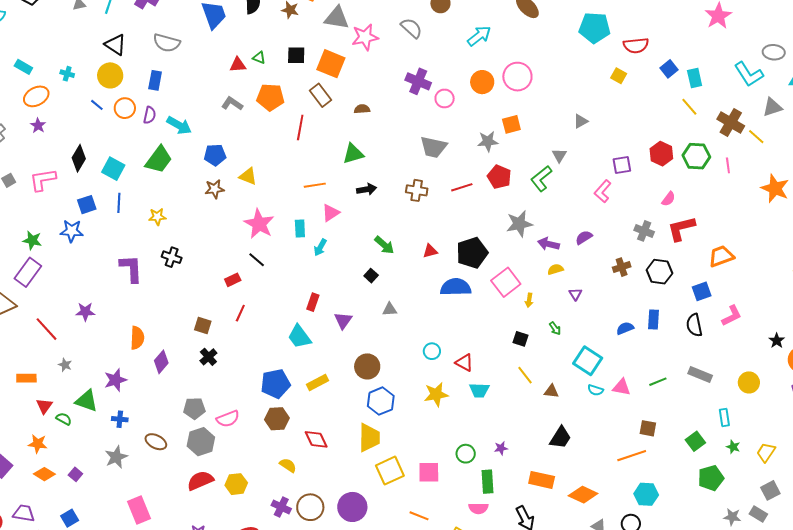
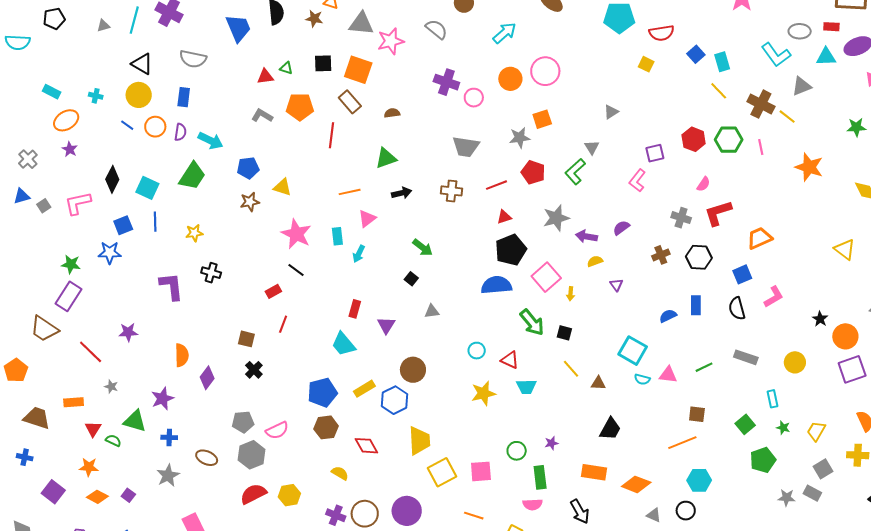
red triangle: (430, 251) -> (504, 217), moved
green arrow: (555, 328) -> (532, 322), moved, size x2.0
blue hexagon: (381, 401) -> (395, 400), moved

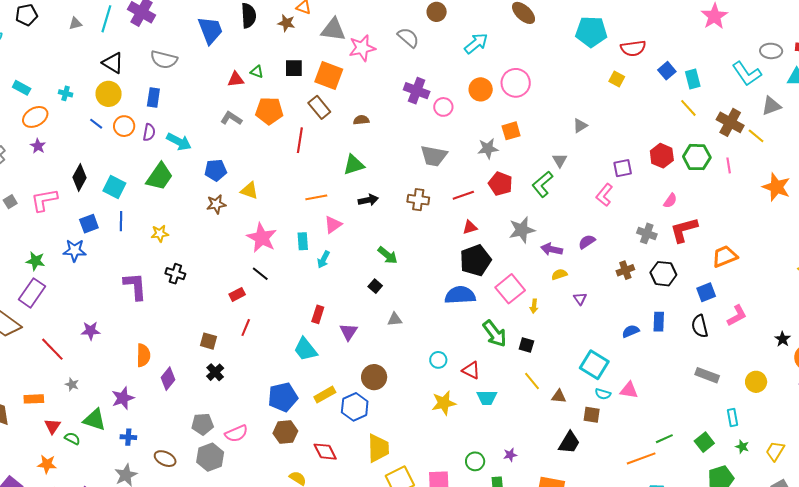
green line: (704, 367) -> (664, 439), moved
brown square: (697, 414) -> (592, 415), moved

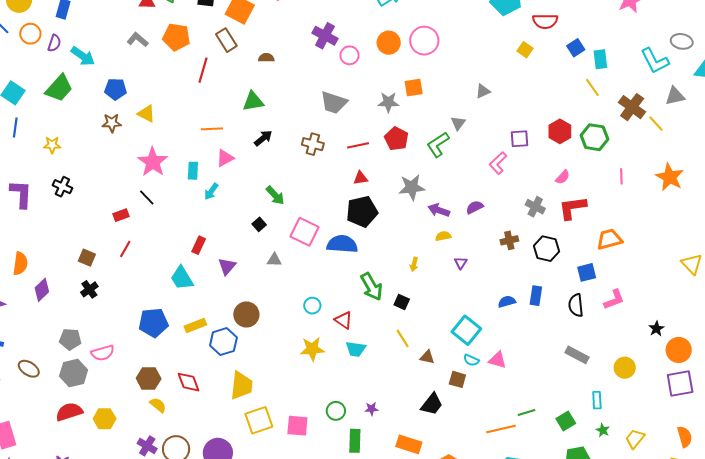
pink line: (729, 165) -> (621, 176), moved
black arrow: (368, 200) -> (263, 138), turned -36
pink square: (510, 289) -> (305, 232), moved, turned -32
brown hexagon: (285, 432) -> (149, 378), moved

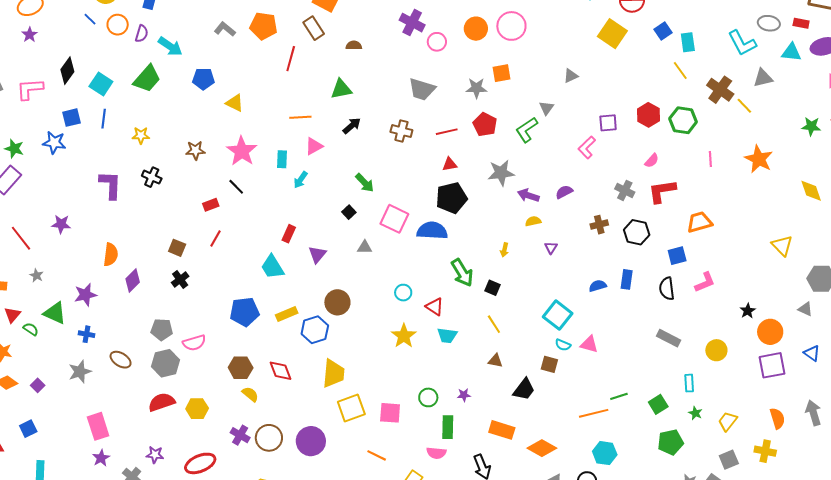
yellow square: (525, 50) -> (612, 34), size x1.8
brown star: (112, 123) -> (195, 150), moved
yellow star: (312, 349) -> (404, 336), turned -30
brown triangle: (427, 357) -> (495, 361), moved

